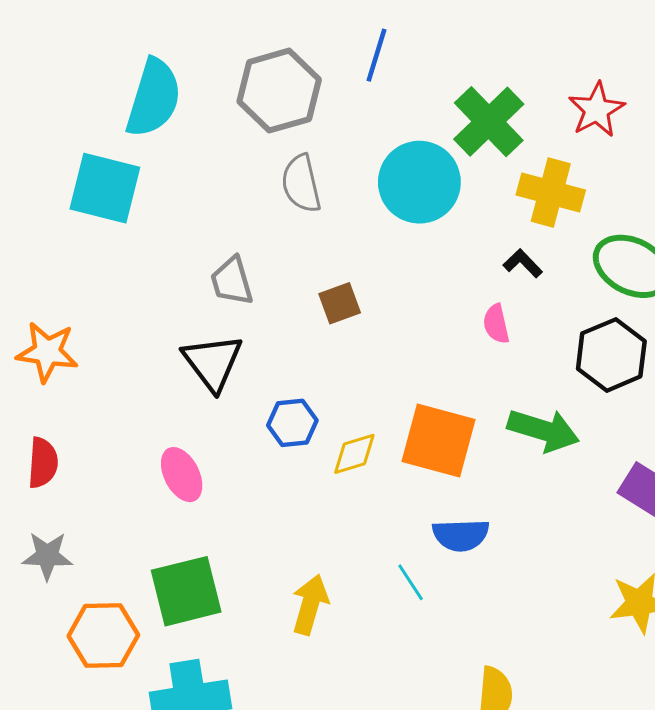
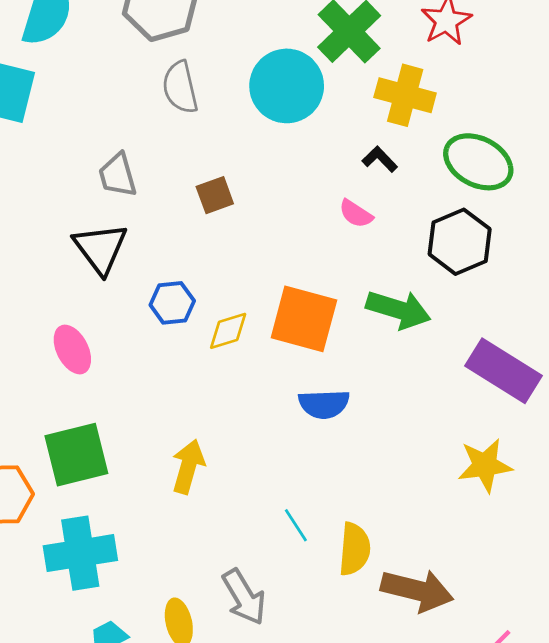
pink semicircle: (496, 324) -> (356, 214), turned -44
cyan line: (411, 582) -> (296, 525), moved

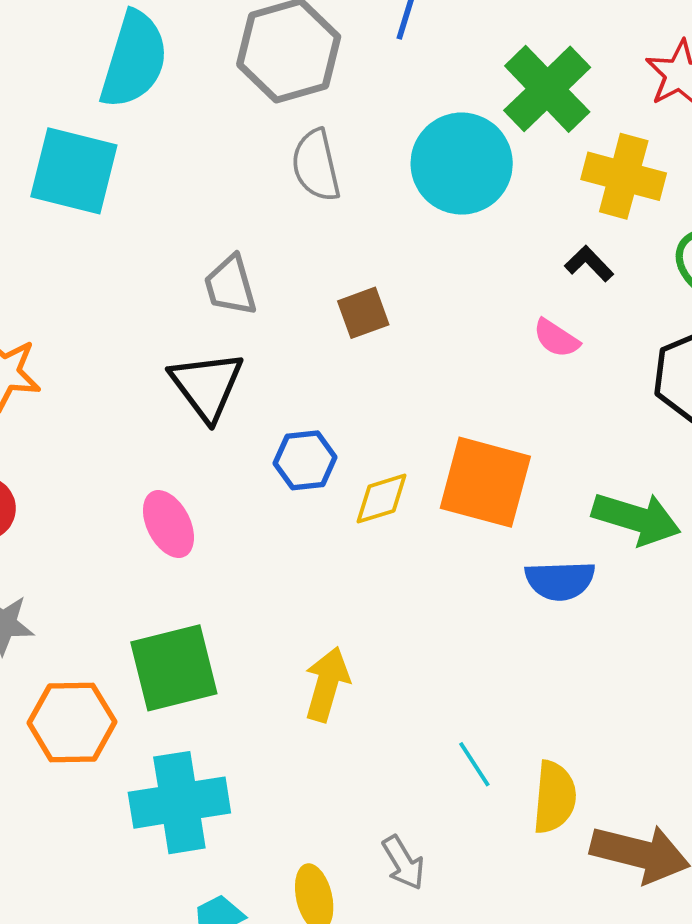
green arrow: (398, 310) -> (636, 519), moved
blue semicircle: (324, 404) -> (560, 580), moved
gray arrow: (244, 597) -> (403, 863), size x0.7

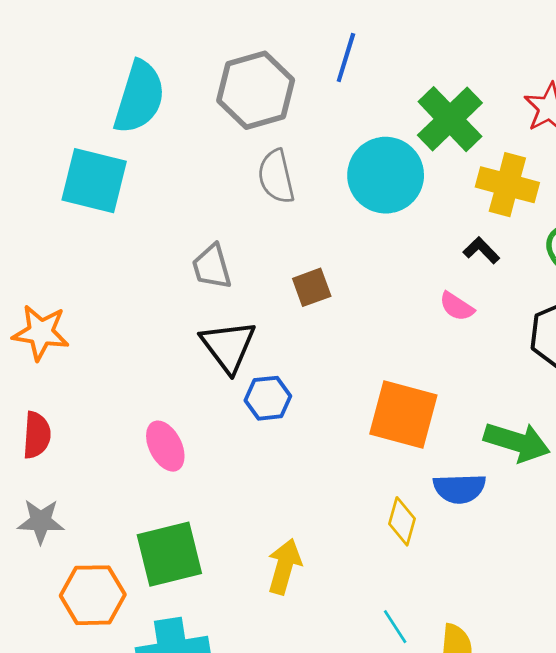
black triangle: (207, 386) -> (228, 346), moved
yellow diamond: (382, 499) -> (402, 521), moved, turned -57

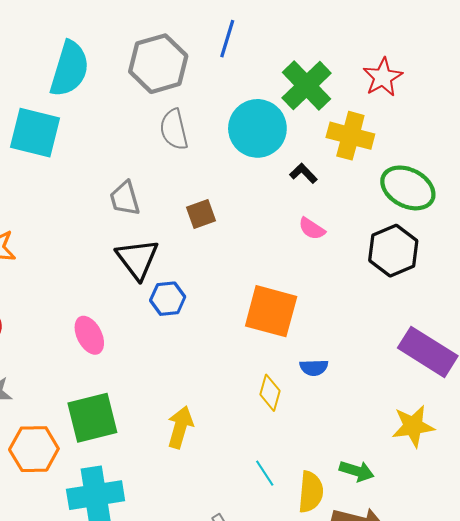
black L-shape: (481, 250) -> (303, 173), moved
green arrow: (517, 442) -> (357, 471), moved, size x0.7
blue semicircle: (459, 488) -> (314, 368), size x0.7

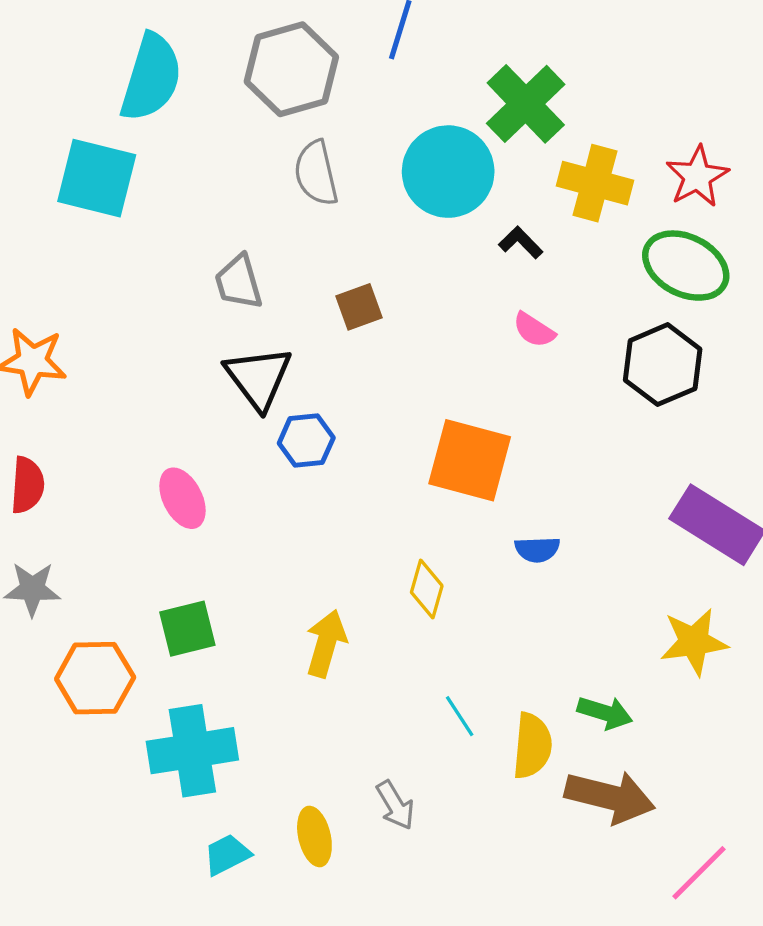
red star: (383, 77) -> (697, 176), moved
yellow diamond: (270, 393) -> (427, 589), moved
green square: (92, 418) -> (187, 629), size x0.7

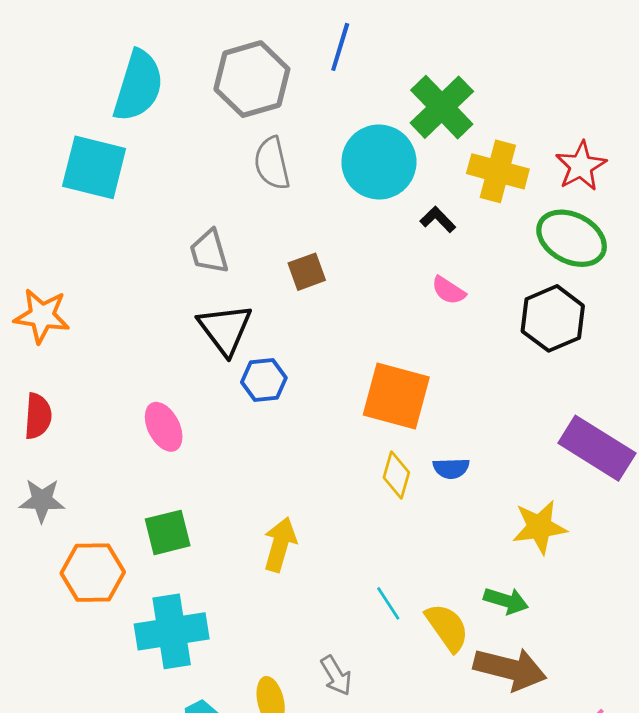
yellow diamond: (427, 589) -> (396, 475), moved
yellow star: (694, 642) -> (539, 527), moved
yellow semicircle: (532, 746) -> (447, 627), turned -40

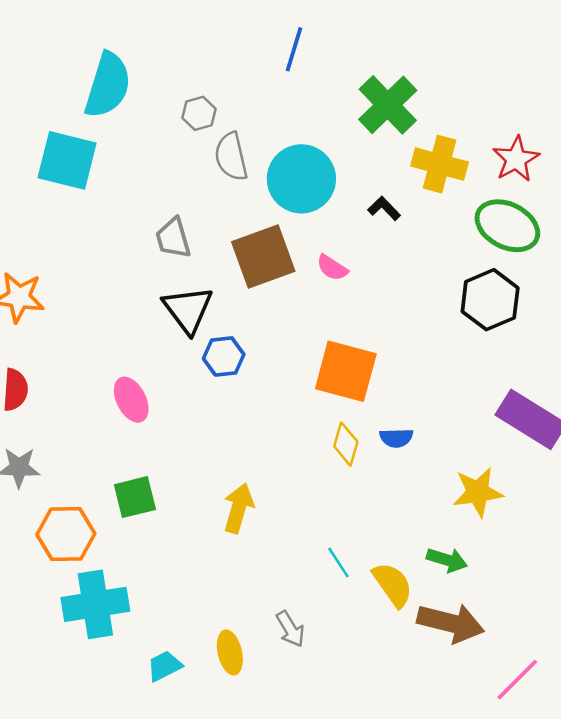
gray hexagon: (252, 79) -> (199, 113), moved, size x0.5
cyan circle: (379, 162) -> (301, 179), moved
brown square: (307, 272) -> (263, 257), size x1.8
pink semicircle: (448, 290) -> (332, 268), moved
cyan cross: (172, 631) -> (95, 604), moved

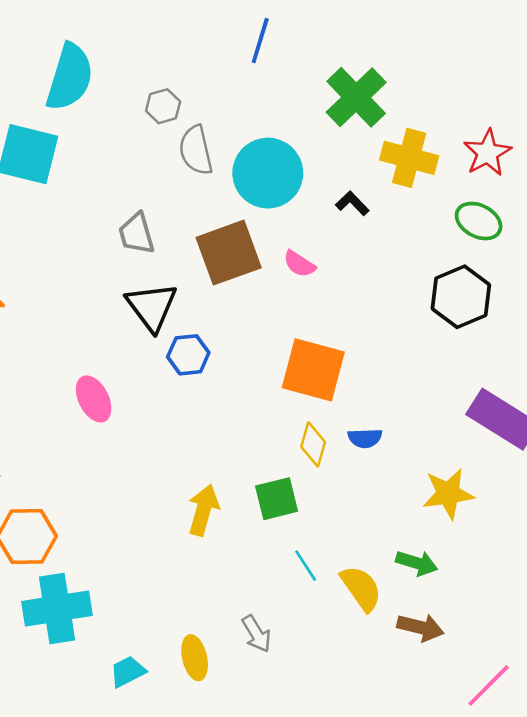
green ellipse: (507, 226) -> (479, 221), size x0.7
green square: (135, 497) -> (277, 499), moved
brown arrow: (451, 623) -> (420, 627), size x0.7

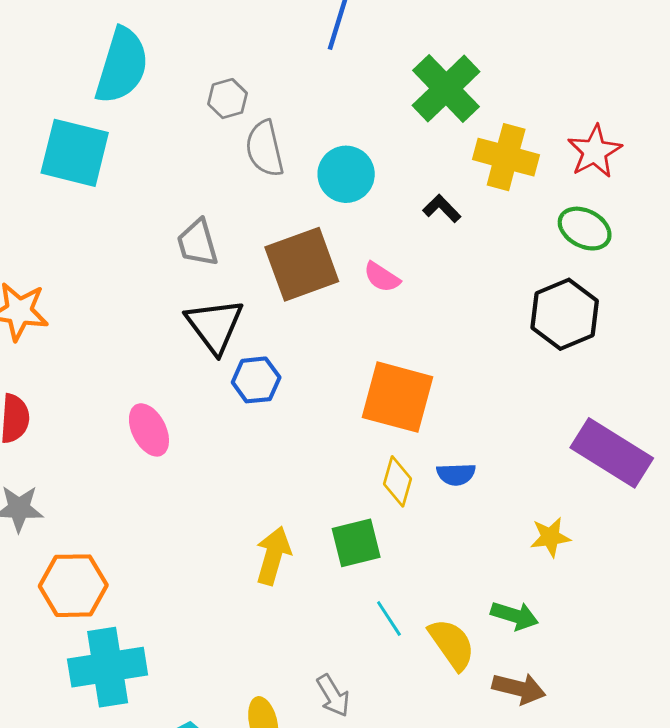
cyan circle: (268, 173) -> (346, 174), size x0.7
yellow star: (448, 494) -> (550, 537), size x0.7

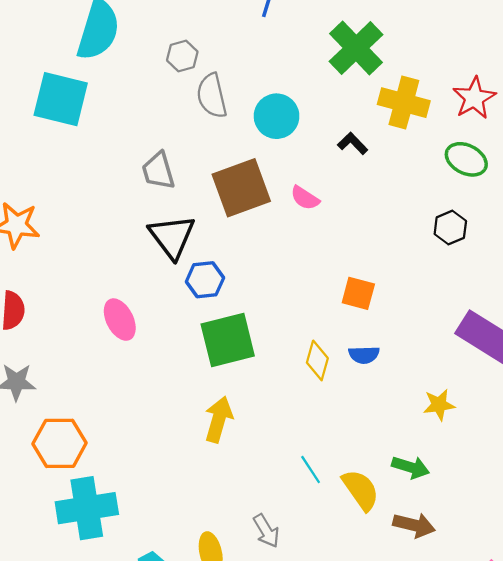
black hexagon: (565, 314) -> (450, 228), size x0.6
orange square: (397, 397) -> (358, 293), moved, size x0.6
green square: (356, 543) -> (228, 340), moved, size x1.4

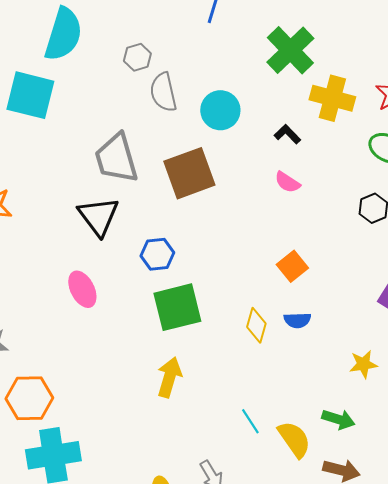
gray trapezoid: (158, 171) -> (116, 158), size x1.5
pink semicircle: (305, 198) -> (287, 182), moved
black triangle: (172, 237) -> (98, 216), moved
orange square: (358, 293) -> (292, 266), turned 36

